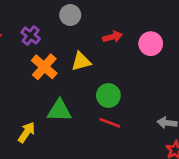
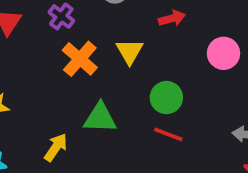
pink circle: (151, 44) -> (224, 53), moved
yellow triangle: (81, 61) -> (130, 51), turned -45

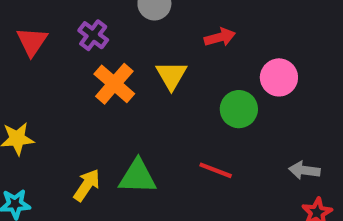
green circle: (166, 98) -> (239, 109), moved
green triangle: (100, 118) -> (138, 177), moved

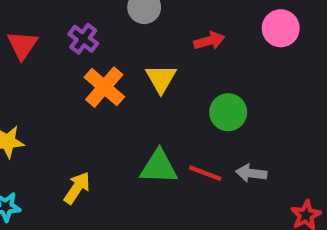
pink circle: (279, 77) -> (281, 28), moved
gray arrow: (304, 170) -> (251, 173), moved
green triangle: (138, 177) -> (159, 167), moved

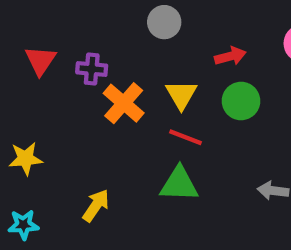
purple cross: (83, 39) -> (92, 69), moved, turned -32
green circle: (228, 112) -> (241, 101), moved
red line: (205, 173) -> (186, 137), moved

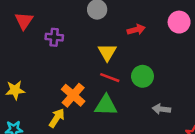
red triangle: (40, 60) -> (24, 21), moved
green circle: (241, 101) -> (143, 76), moved
orange cross: (124, 103) -> (73, 95), moved

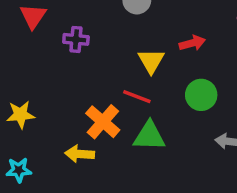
red arrow: (136, 30) -> (192, 43), moved
red line: (110, 78) -> (137, 97), moved
yellow arrow: (57, 118) -> (80, 154), turned -120

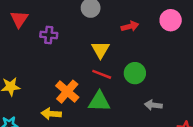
red arrow: (192, 43) -> (130, 26), moved
red line: (137, 97) -> (102, 74), moved

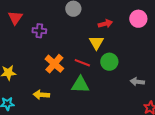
yellow triangle: (100, 50) -> (96, 43), moved
orange cross: (67, 92) -> (54, 64), moved
gray arrow: (153, 105) -> (137, 82), moved

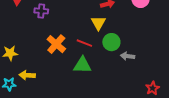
gray arrow: (137, 82) -> (128, 56), moved
yellow arrow: (41, 95) -> (27, 75), moved

